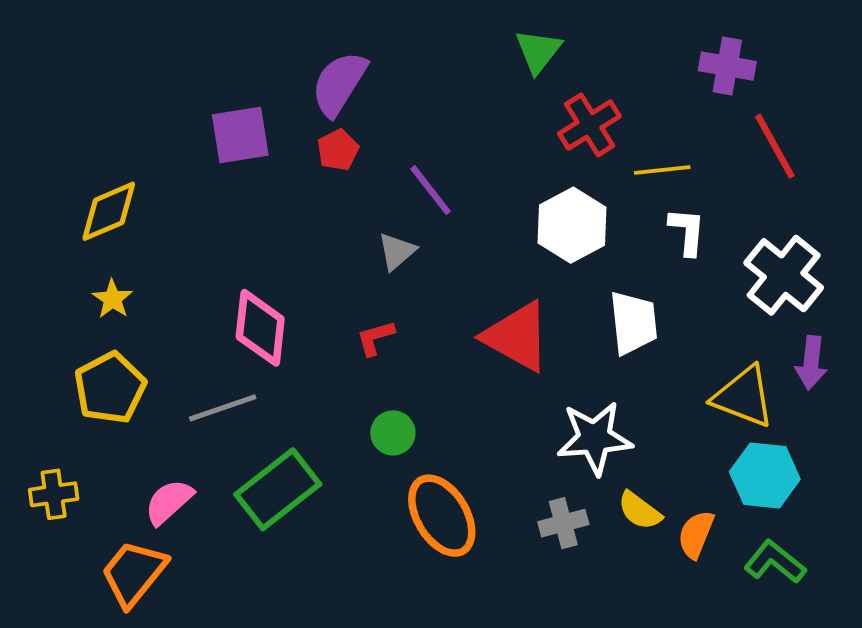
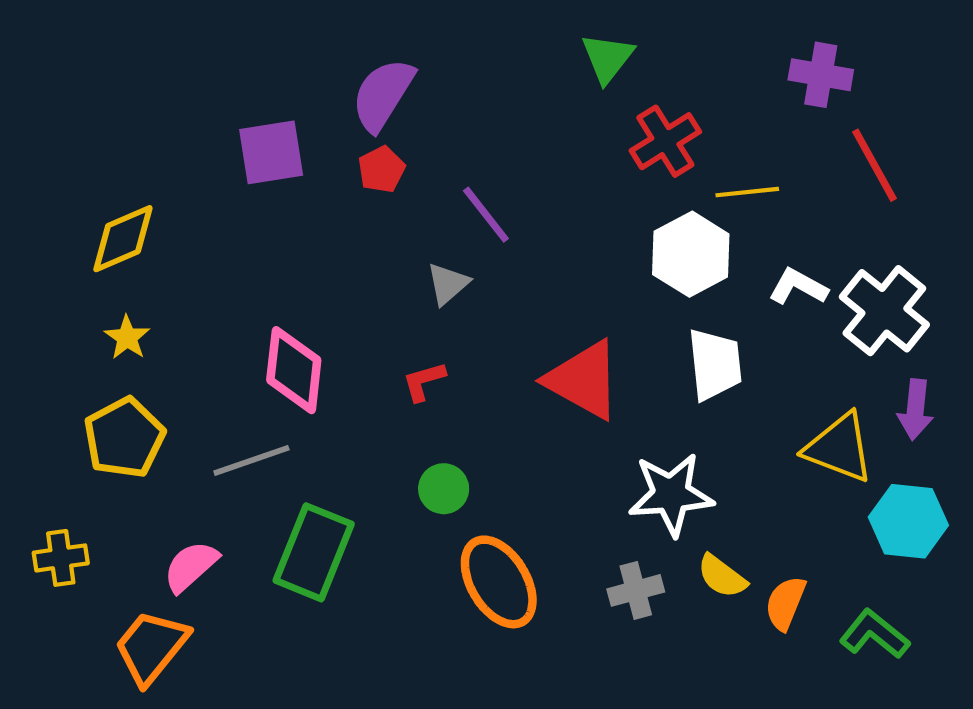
white hexagon: (572, 225) -> (691, 254), moved
white L-shape: (687, 231) -> (798, 287), moved, turned -66
cyan hexagon: (765, 476) -> (908, 521), moved
green rectangle: (278, 489) -> (314, 552), turned -30

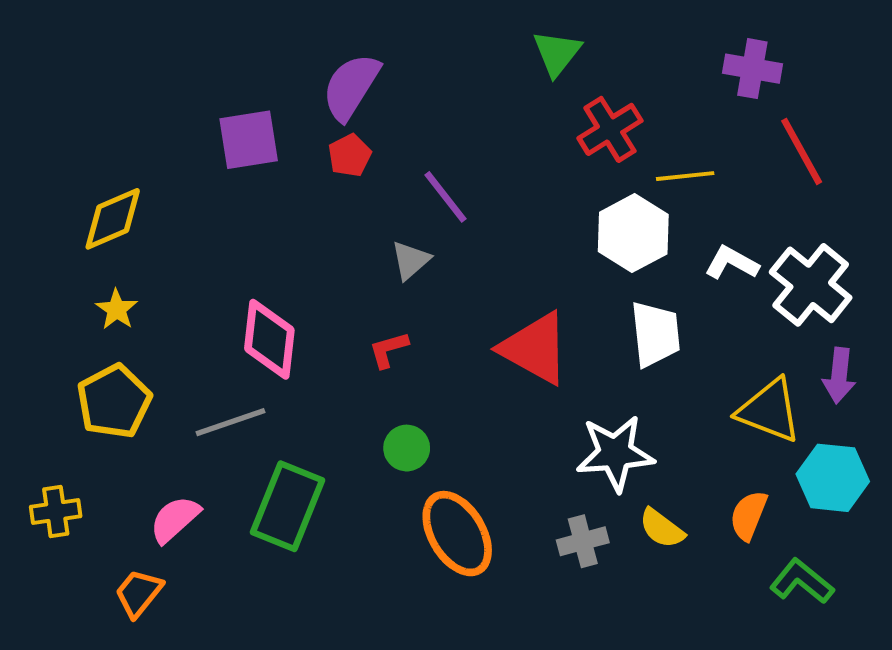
orange semicircle: (785, 603) -> (749, 515), moved
orange trapezoid: (151, 647) -> (139, 593), size x0.7

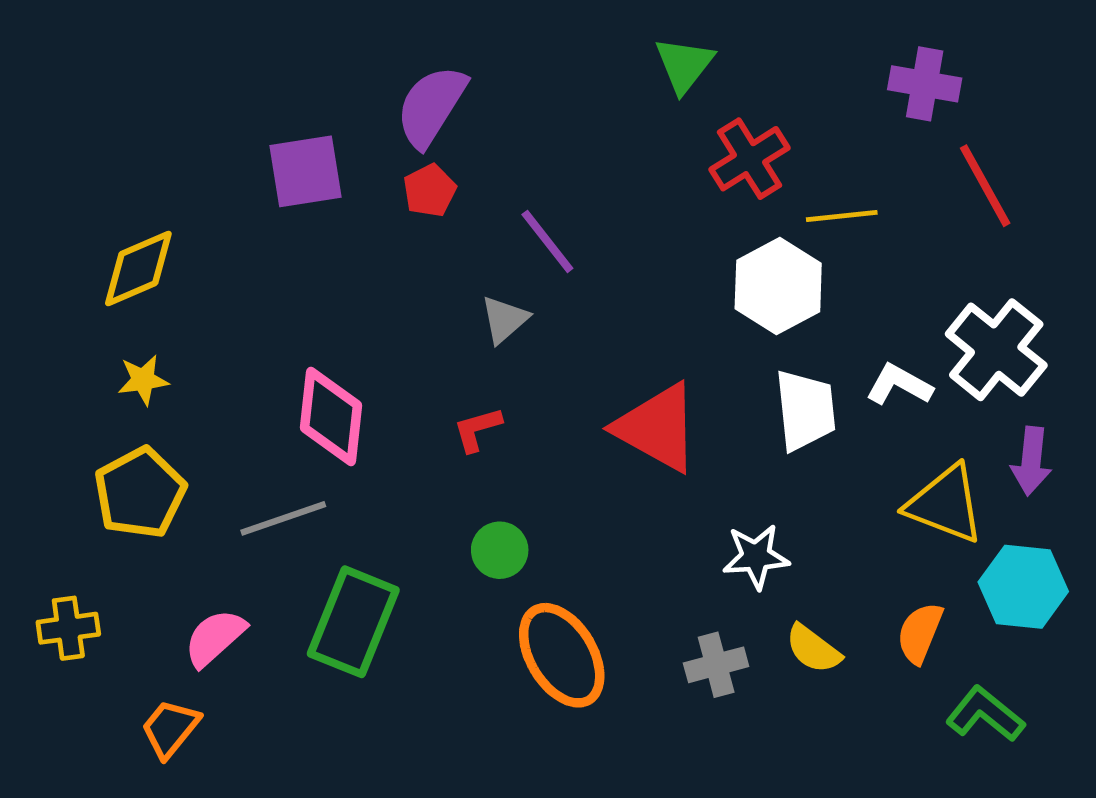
white L-shape: (732, 263) -> (899, 385), moved
yellow star: (117, 309) -> (143, 380), turned 30
white star: (615, 453) -> (756, 557), size x0.7

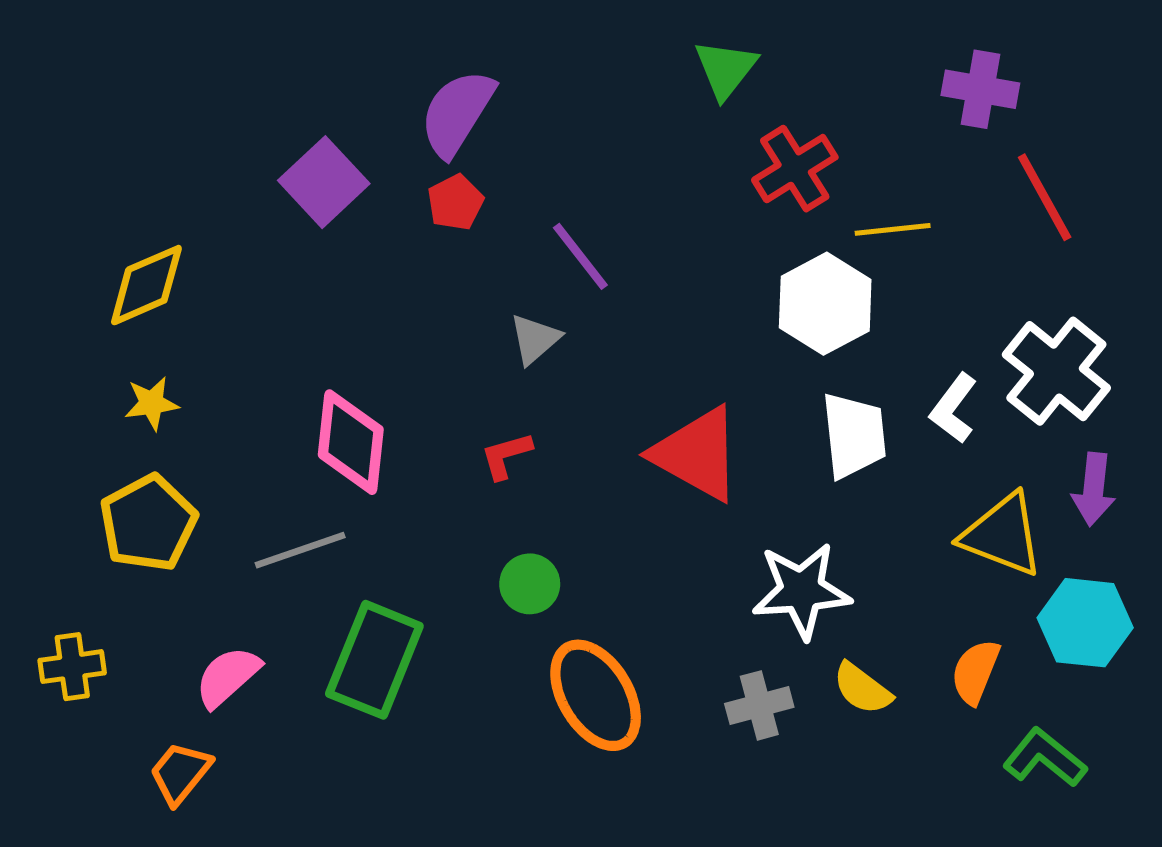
purple square: (305, 171) -> (324, 182), turned -34
white L-shape: (899, 385) -> (953, 408), turned -82
white star: (756, 557) -> (802, 591), size x1.4

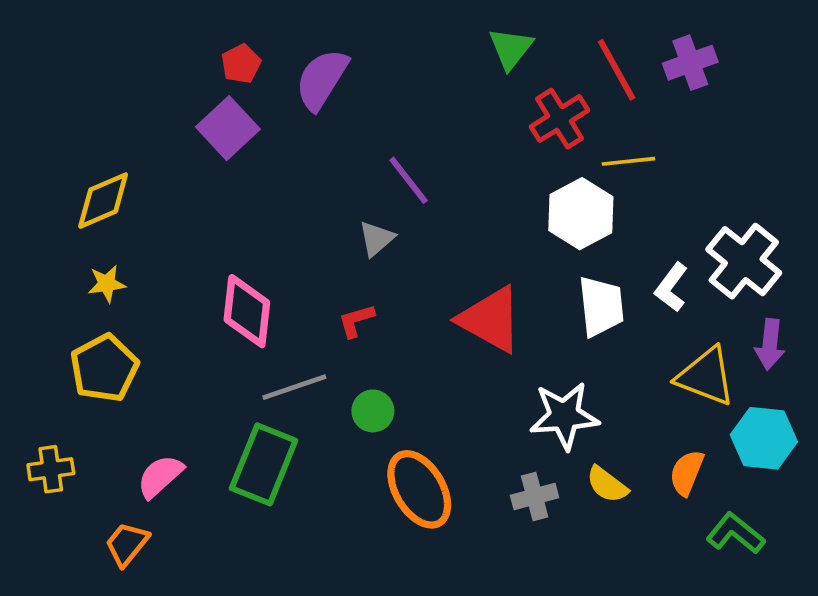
purple cross: (980, 89) -> (690, 63), turned -30
red line: (1045, 197) -> (617, 70), moved
red pentagon: (455, 202) -> (241, 64), moved
gray line: (300, 550) -> (294, 387), moved

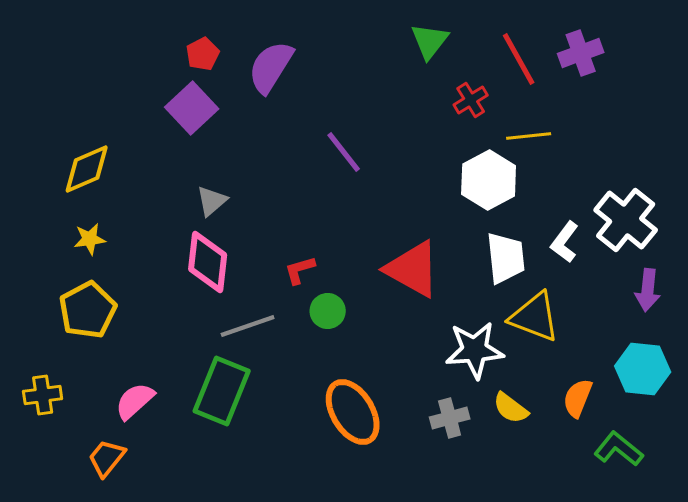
red cross: (560, 119) -> (471, 100), size x0.7
gray triangle: (376, 239) -> (212, 201), moved
yellow triangle: (706, 376) -> (535, 317), moved
green circle: (373, 411) -> (328, 311), moved

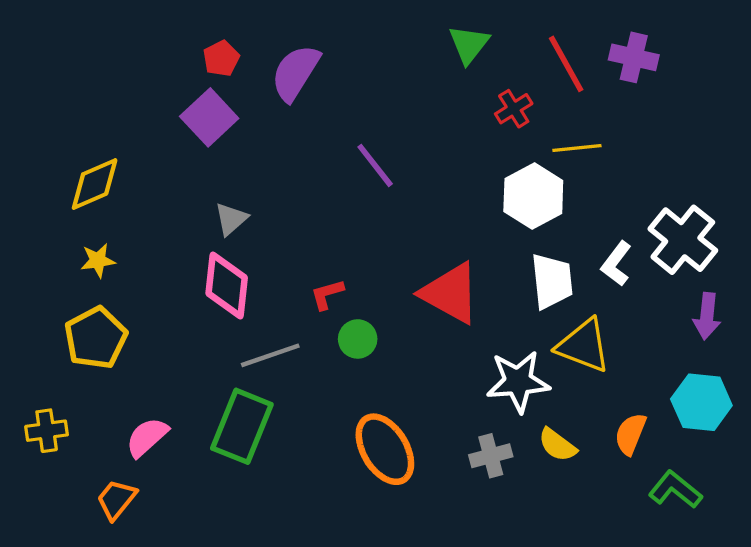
purple cross: (581, 53) -> (634, 57), turned 33

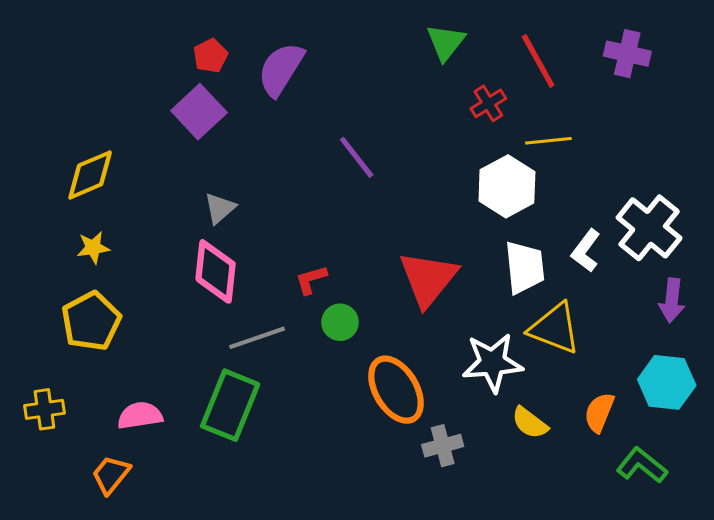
purple cross: (634, 57) -> (627, 54), moved
red triangle: (450, 293) -> (428, 279), turned 40
pink semicircle: (147, 437) -> (140, 416), turned 33
orange ellipse: (385, 449) -> (396, 390), moved
gray cross: (491, 456) -> (443, 446), moved

